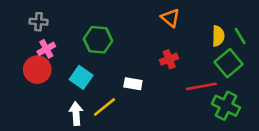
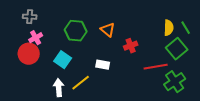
orange triangle: (170, 18) -> (108, 30), moved
green cross: (226, 106) -> (175, 82), turned 30

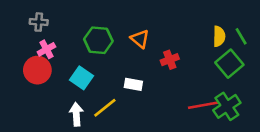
red line: (156, 67) -> (203, 105), moved

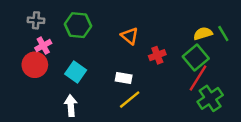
yellow semicircle: (219, 36) -> (203, 34), turned -108
green hexagon: (98, 40) -> (78, 25), moved
green square: (229, 64) -> (196, 58), moved
red line: (203, 105) -> (198, 78), moved, turned -48
yellow line: (105, 108) -> (130, 100), moved

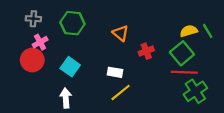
red line: (198, 78) -> (184, 72), turned 60

